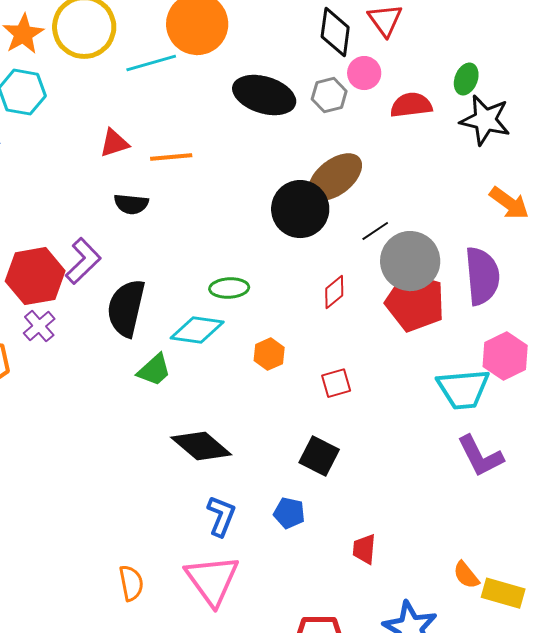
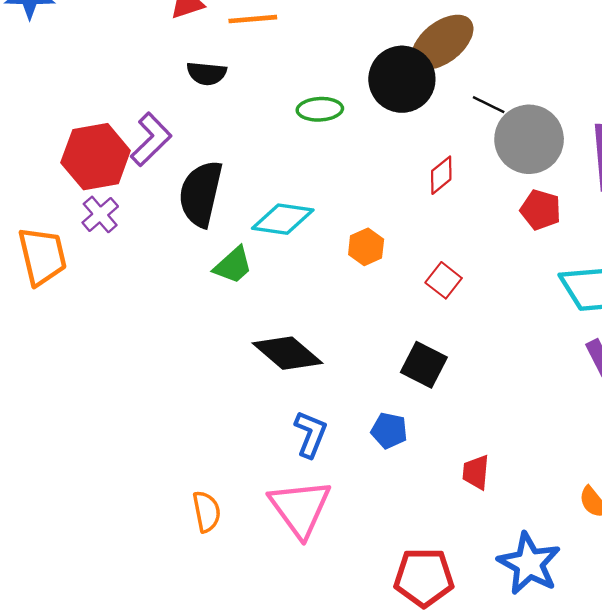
black line: (375, 231) -> (489, 105), turned 60
green ellipse: (229, 288) -> (320, 109), moved
red pentagon: (415, 302) -> (541, 210), moved, size x0.6
red square: (336, 383) -> (444, 280), turned -36

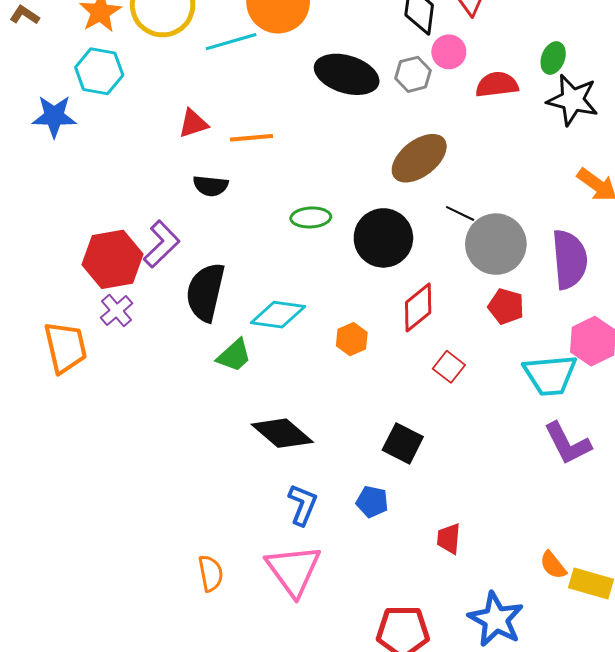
black circle: (402, 79) -> (383, 238), moved
red diamond: (441, 175) -> (418, 307), moved, size x1.4
red square: (444, 280) -> (449, 367), moved

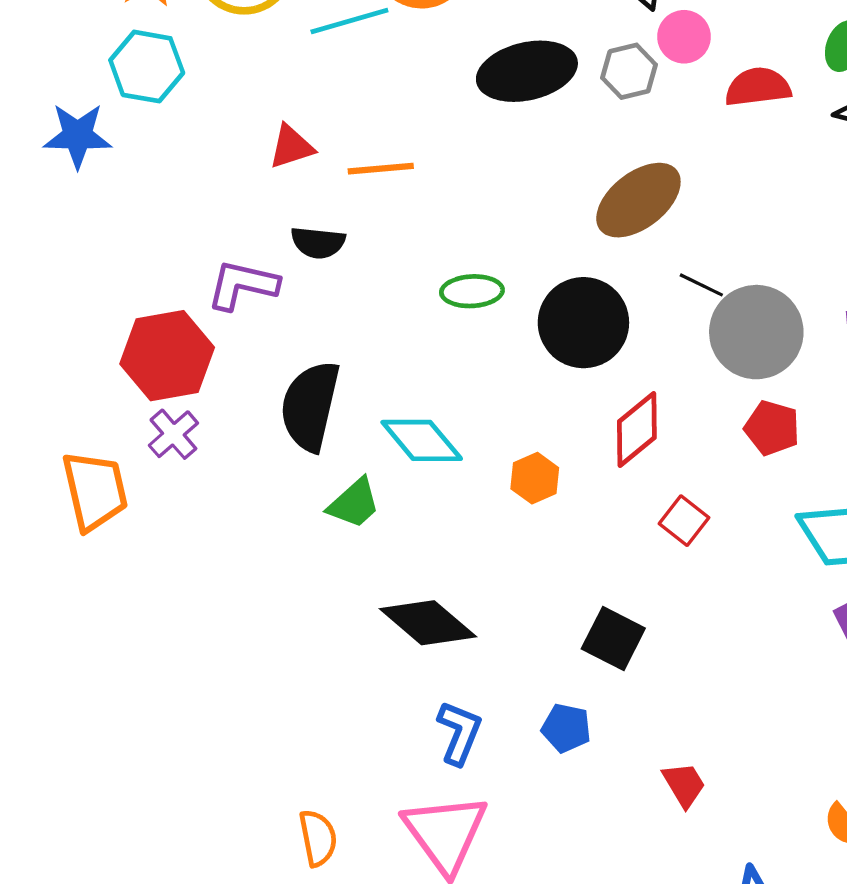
black ellipse: (347, 74) -> (527, 71), turned -30
purple L-shape: (162, 244) -> (243, 285), moved, turned -123
cyan diamond: (278, 315) -> (422, 440), turned 42
red trapezoid: (449, 539) -> (684, 785), turned 144

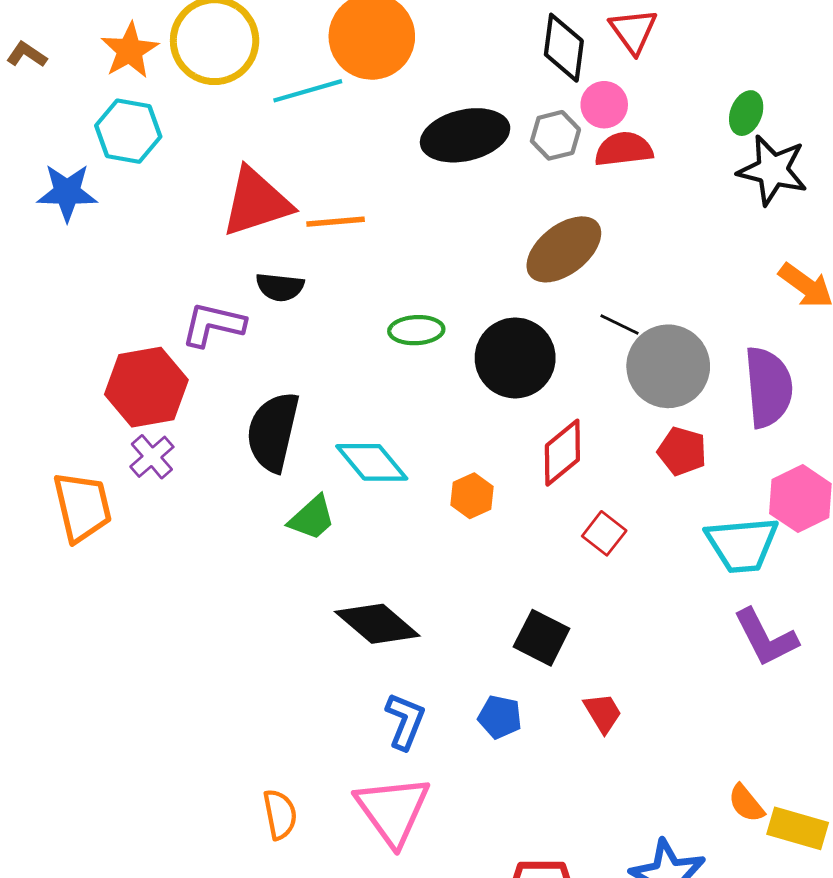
red semicircle: (758, 87) -> (624, 149), moved
red triangle: (291, 147) -> (256, 202), size x1.8
red trapezoid: (684, 785) -> (603, 713), moved

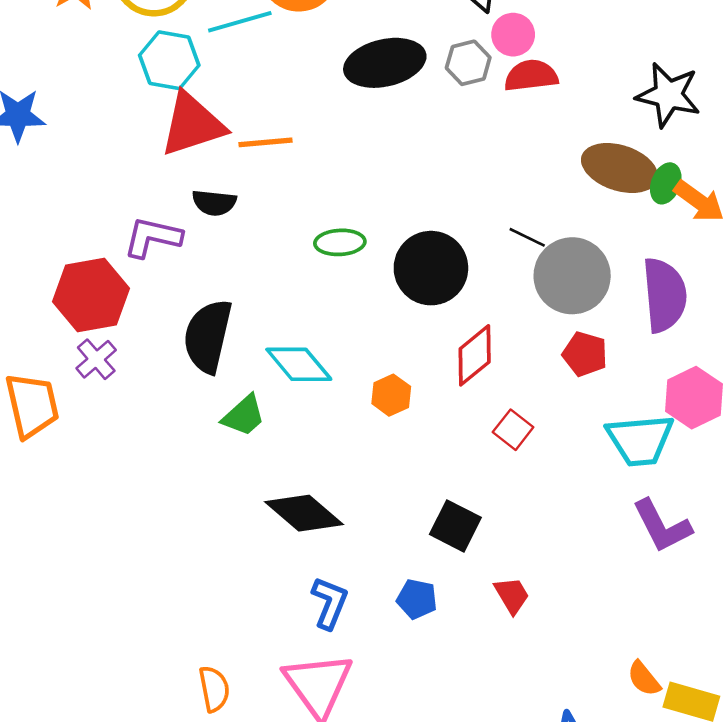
green ellipse: (746, 113) -> (666, 183), moved
cyan hexagon: (128, 131) -> (169, 60), moved
brown ellipse: (564, 249) -> (620, 168), moved, turned 56

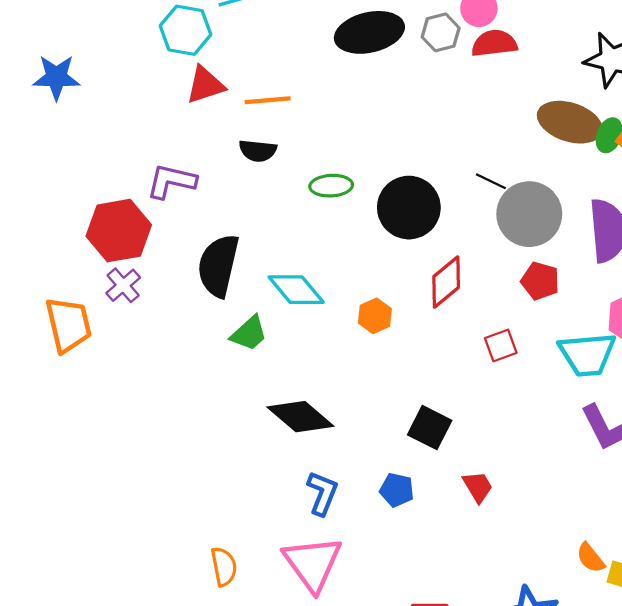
red triangle: (192, 124) -> (205, 85), size x0.7
black semicircle: (214, 203) -> (258, 151), moved
red square: (513, 430) -> (501, 345), moved, turned 32

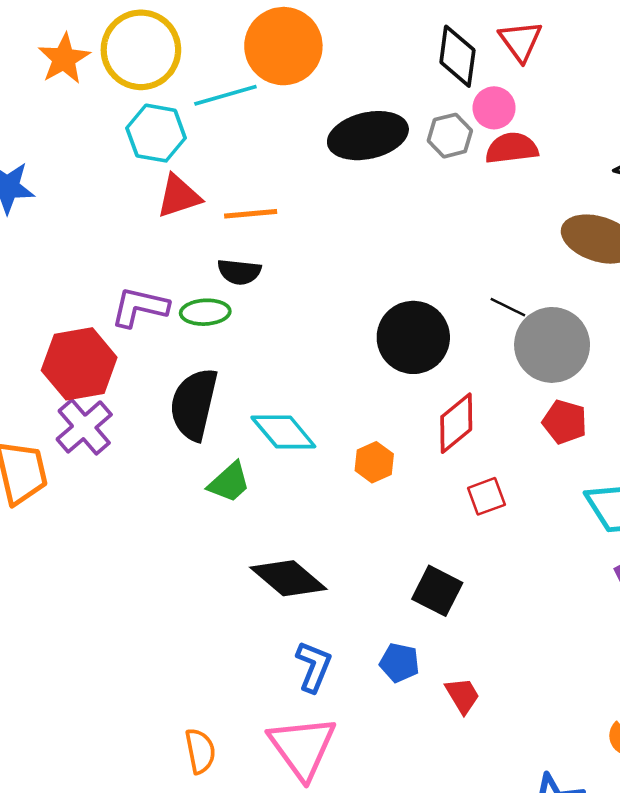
green ellipse: (331, 186) -> (205, 312), moved
purple cross: (123, 285) -> (84, 427), size x1.4
red square: (501, 345) -> (486, 496), moved
red trapezoid: (478, 487) -> (463, 696), moved

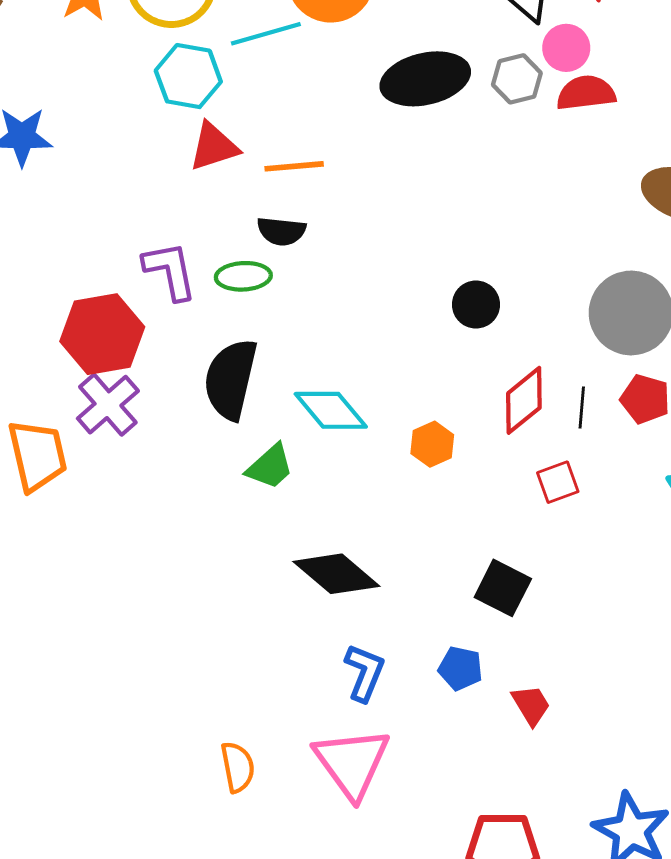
purple L-shape: (140, 307) -> (170, 271), turned 66
black line: (508, 307) -> (582, 407), moved, turned 69
black circle: (413, 337) -> (476, 305), size x0.6

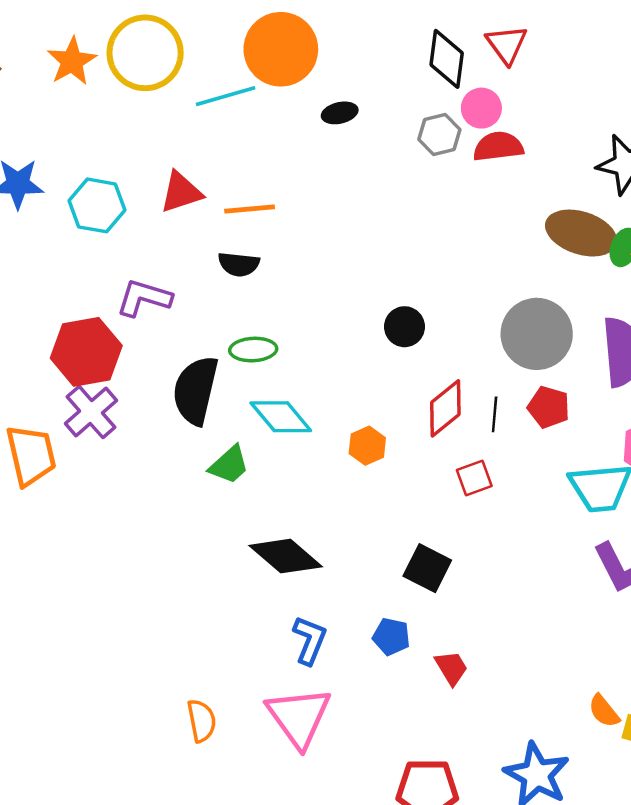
cyan hexagon: (188, 76) -> (97, 205), moved
black ellipse: (425, 79) -> (340, 113), moved, size x0.5
purple L-shape: (170, 271) -> (144, 298), turned -62
green ellipse: (243, 276) -> (253, 350), moved

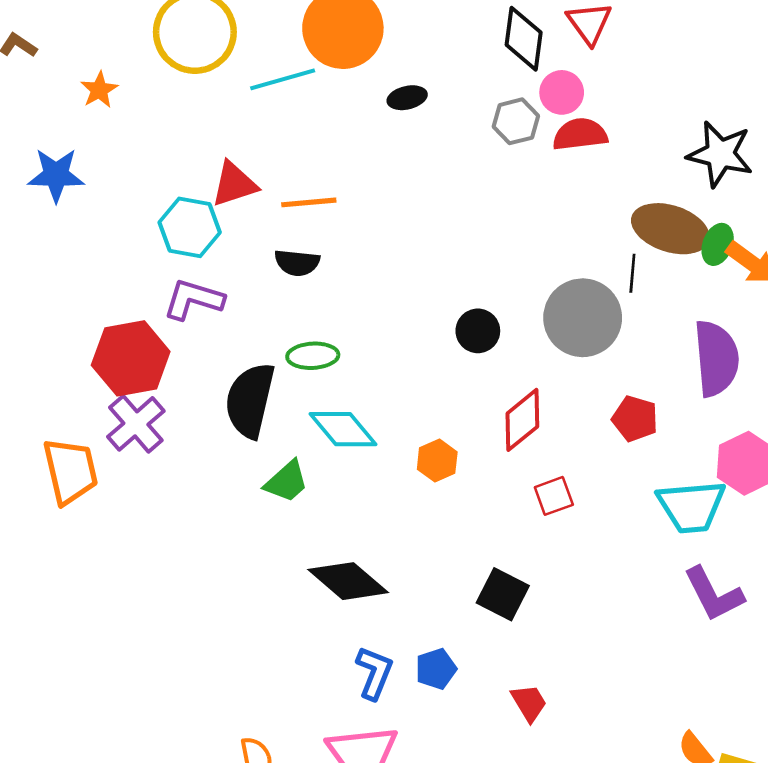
orange star: (72, 61) -> (99, 90), moved, size x0.7
cyan hexagon: (97, 205) -> (190, 227), moved
gray circle: (537, 334) -> (583, 318), moved
black line: (495, 414) -> (632, 273), moved
blue pentagon: (391, 637) -> (436, 669), moved, turned -30

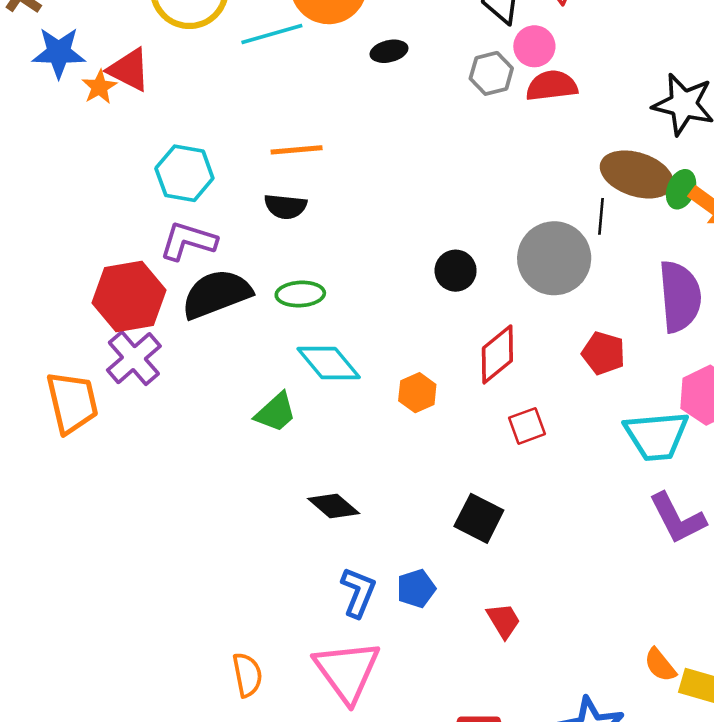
orange star: (99, 90) -> (99, 87), moved
blue star: (56, 175) -> (59, 52), moved
red triangle: (234, 184) -> (129, 70), moved, turned 45
black semicircle: (250, 400) -> (216, 294), moved, turned 56
black diamond: (348, 581) -> (334, 506), size x0.7

